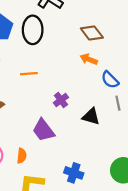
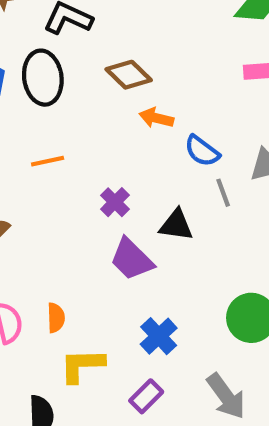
brown diamond: (92, 33) -> (129, 75), moved
purple trapezoid: (43, 130) -> (132, 259), moved
blue cross: (74, 173) -> (159, 336), turned 36

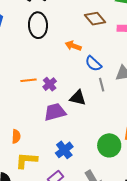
brown diamond: (129, 75) -> (95, 19), moved
black ellipse: (43, 78) -> (38, 25), moved
orange line: (48, 161) -> (29, 80), moved
purple trapezoid: (132, 259) -> (55, 112), turned 115

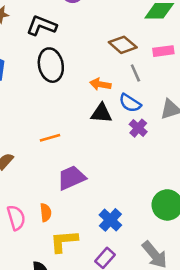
purple cross: (50, 84) -> (138, 128), moved
gray line: (102, 85) -> (135, 73), moved
black triangle: (78, 98) -> (101, 113), moved
purple trapezoid: (55, 112) -> (71, 178), moved

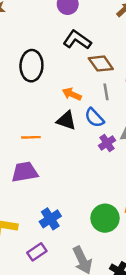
black L-shape: (41, 26) -> (77, 40), moved
purple cross: (138, 128) -> (107, 143), moved
orange line: (50, 138) -> (31, 137), moved

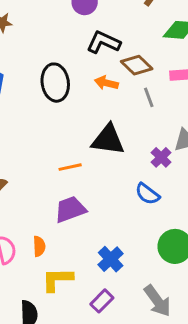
orange arrow: (72, 94) -> (106, 83), moved
blue semicircle: (94, 118) -> (147, 194), moved
black triangle: (66, 120) -> (108, 140), size x1.4

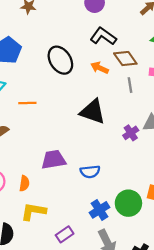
black ellipse: (55, 83) -> (60, 60), turned -36
orange line: (70, 167) -> (27, 103), moved
blue semicircle: (147, 194) -> (90, 172), moved, turned -54
blue cross: (111, 259) -> (99, 210), moved

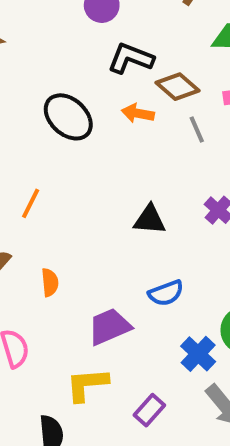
orange line: (27, 103) -> (31, 203), turned -48
black triangle: (93, 112) -> (150, 220), moved, size x0.7
purple trapezoid: (54, 160) -> (109, 327), moved
orange semicircle: (24, 183) -> (50, 282), moved

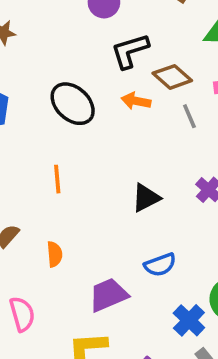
black L-shape: (131, 58) -> (130, 51), turned -39
orange line: (31, 203) -> (57, 179), moved, turned -32
black triangle: (150, 220) -> (146, 198), turned -32

